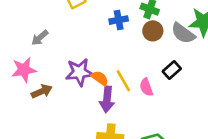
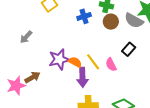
pink star: (24, 70) -> (16, 86), moved

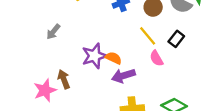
yellow line: (93, 62) -> (148, 36), moved
brown arrow: (32, 77) -> (64, 79), turned -77
purple arrow: (82, 77) -> (123, 76), turned 78

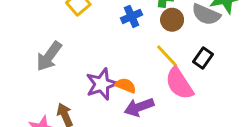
gray arrow: (53, 32) -> (49, 56), size x1.5
pink semicircle: (156, 58) -> (179, 83), size x1.6

